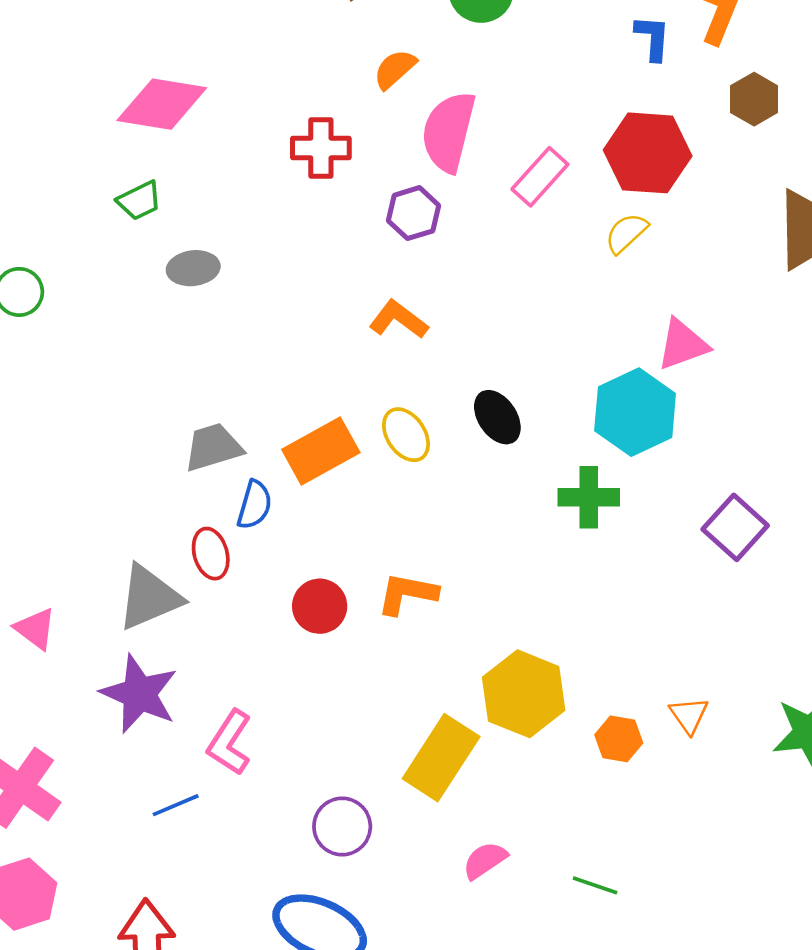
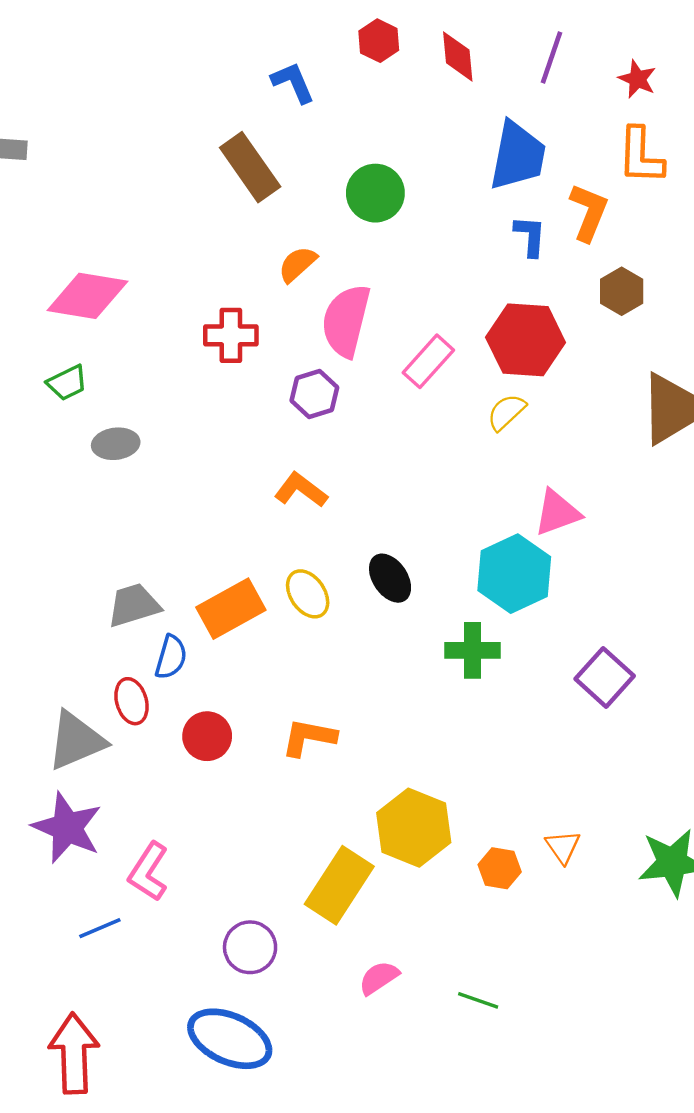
red circle: (320, 606) -> (207, 736), moved

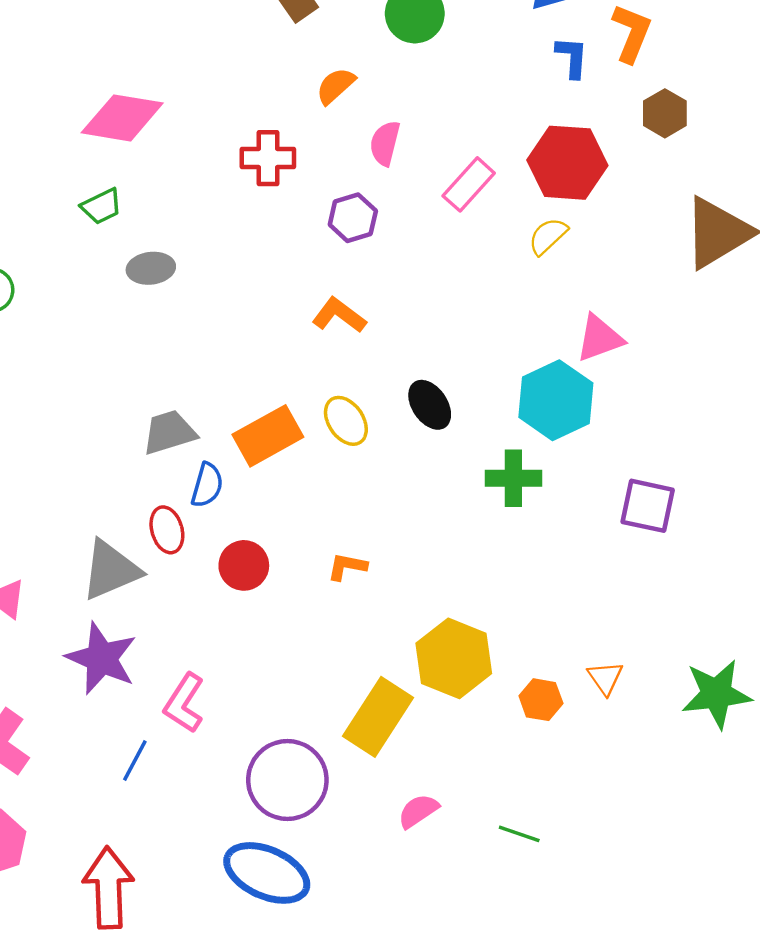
pink semicircle: (346, 321) -> (385, 143), size x0.6
purple square: (605, 677) -> (648, 506), turned -30
orange L-shape: (309, 737) -> (347, 567), size x0.7
blue line: (100, 928) -> (135, 760), turned -39
purple circle: (250, 947) -> (287, 780), size x1.5

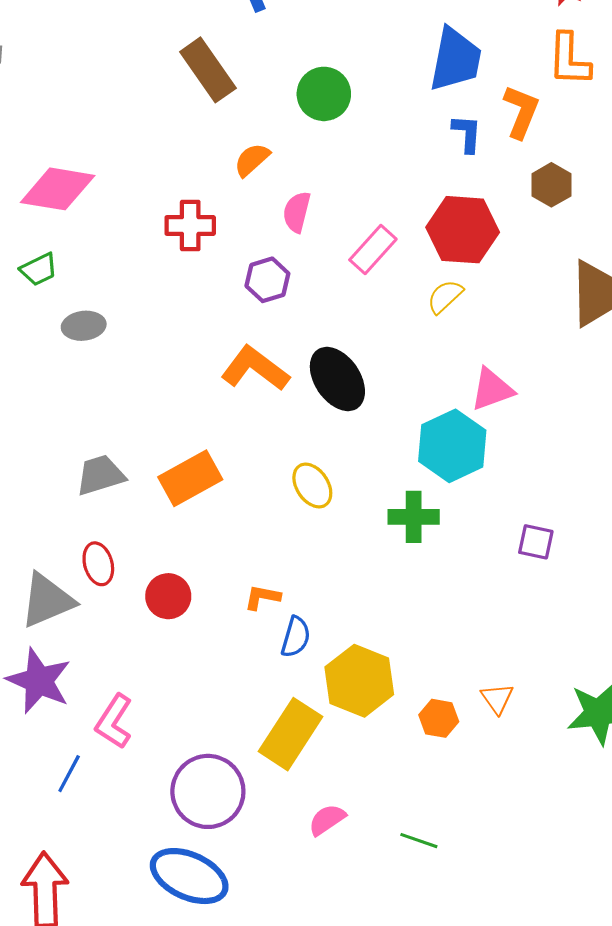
orange L-shape: (339, 315) -> (255, 369), size x1.4
black ellipse: (430, 405) -> (337, 379), moved, size x1.4
yellow ellipse: (346, 421) -> (312, 486), moved
blue semicircle: (207, 485) -> (296, 637), moved
purple square: (648, 506) -> (536, 542), size x0.7

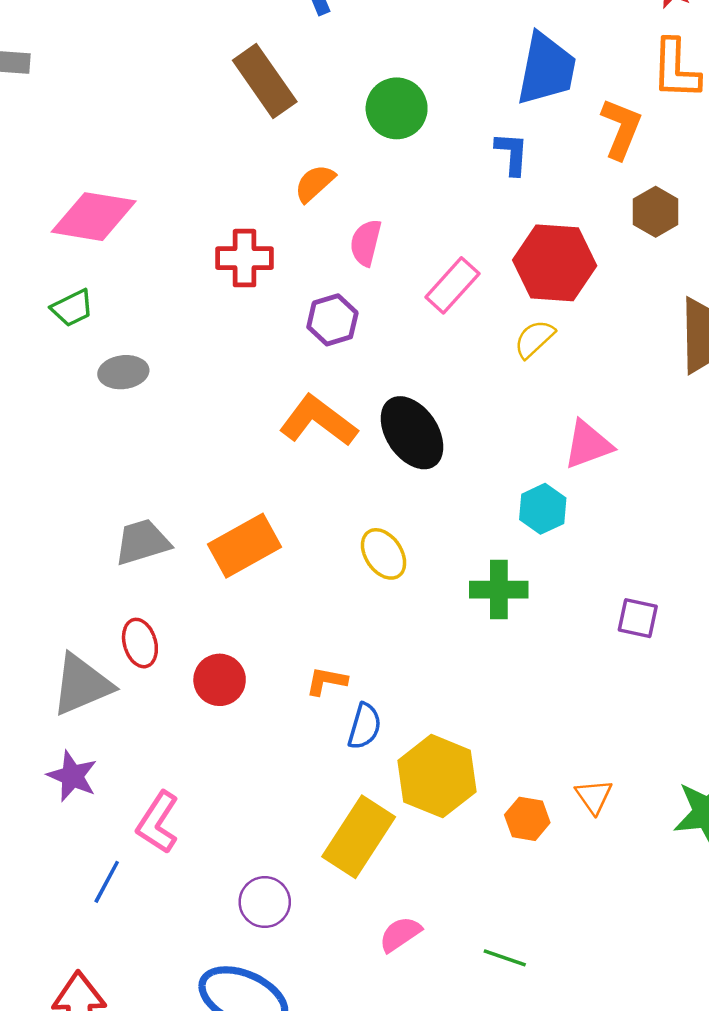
blue L-shape: (467, 134) -> (512, 154), moved
cyan hexagon: (452, 446) -> (543, 509), size x0.6
purple star: (39, 681) -> (72, 776), size x0.7
purple circle: (208, 791) -> (265, 902), size x0.6

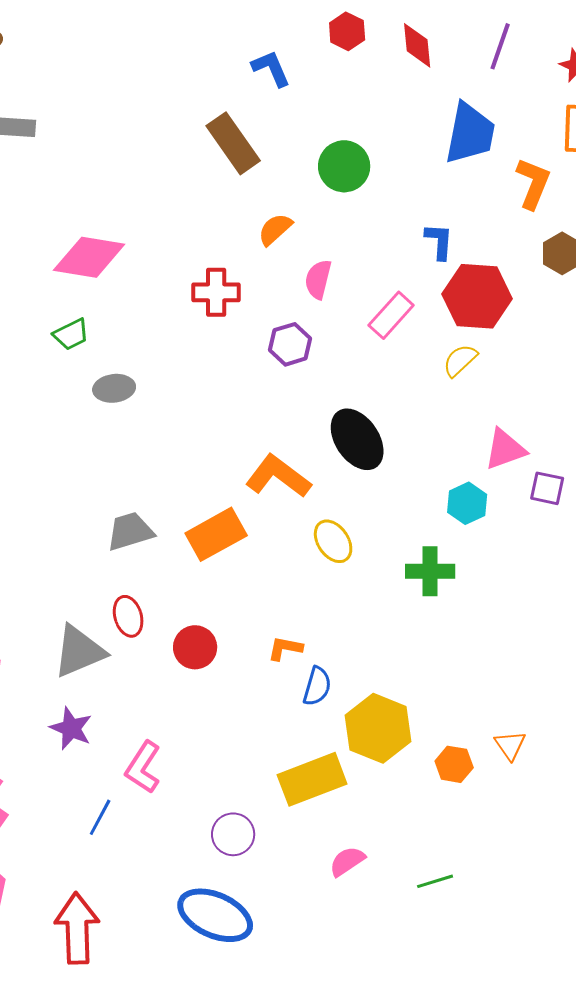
blue L-shape: (512, 154) -> (439, 241), moved
orange L-shape: (318, 421) -> (278, 476), moved
purple square: (638, 618) -> (547, 488), moved
yellow rectangle: (359, 837) -> (312, 779), turned 36
green line: (505, 958) -> (435, 881), turned -36

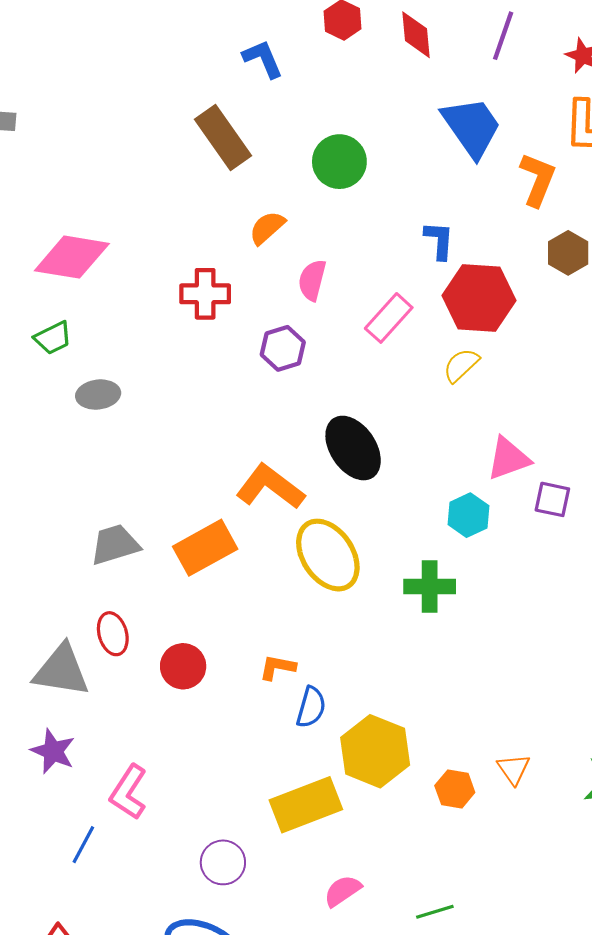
blue trapezoid: (470, 133) -> (472, 127), turned -46
yellow ellipse: (333, 541) -> (328, 555), size x1.6
gray triangle: (79, 651) -> (61, 670), turned 32

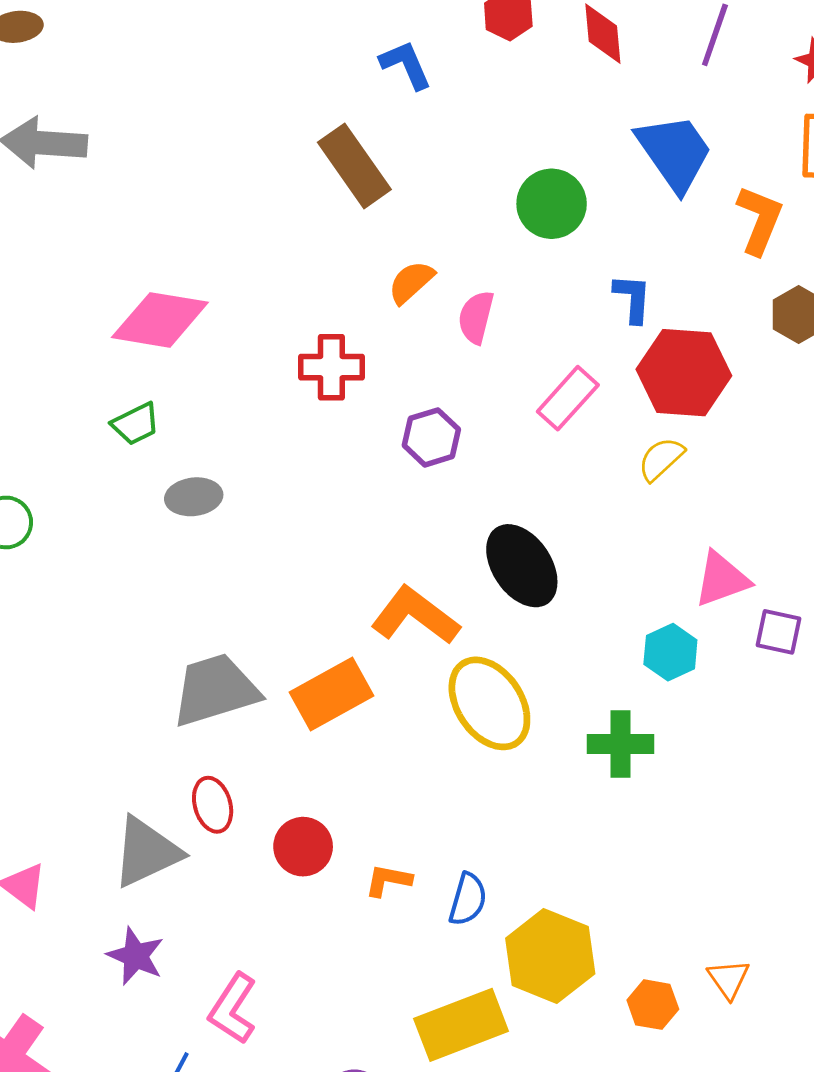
green circle: (339, 162) -> (552, 204), moved
pink semicircle: (312, 280) -> (476, 317), moved
gray trapezoid: (115, 545) -> (215, 690), size x1.4
orange L-shape: (278, 667) -> (388, 880), moved
gray triangle: (61, 670) -> (146, 852), turned -34

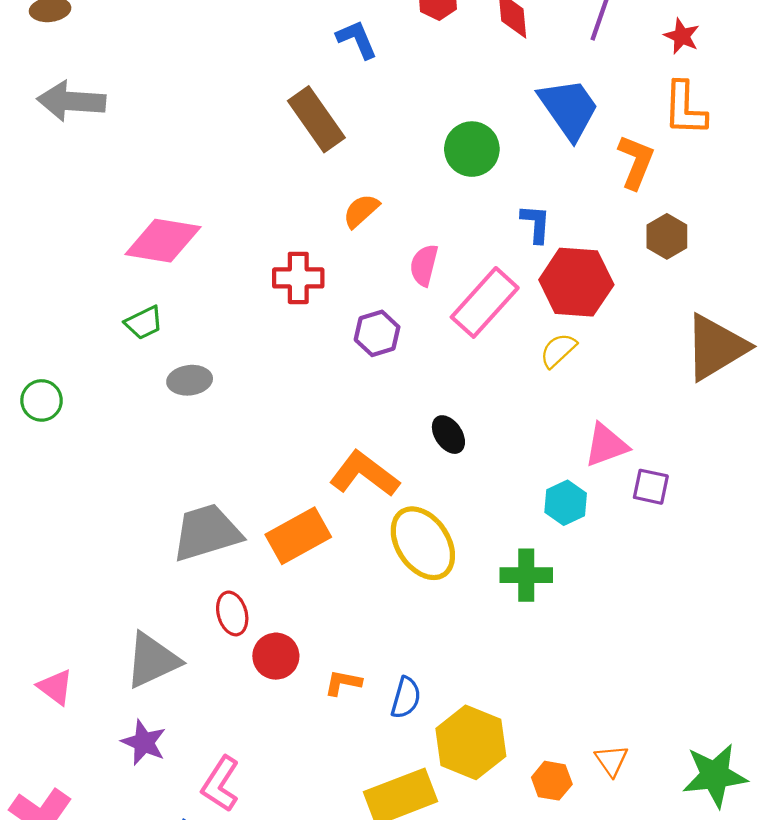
pink semicircle: (476, 317) -> (424, 265), moved
pink rectangle: (568, 398) -> (485, 302), size x1.4
black ellipse: (522, 566) -> (448, 435), size x0.6
red ellipse: (213, 805) -> (232, 613), moved

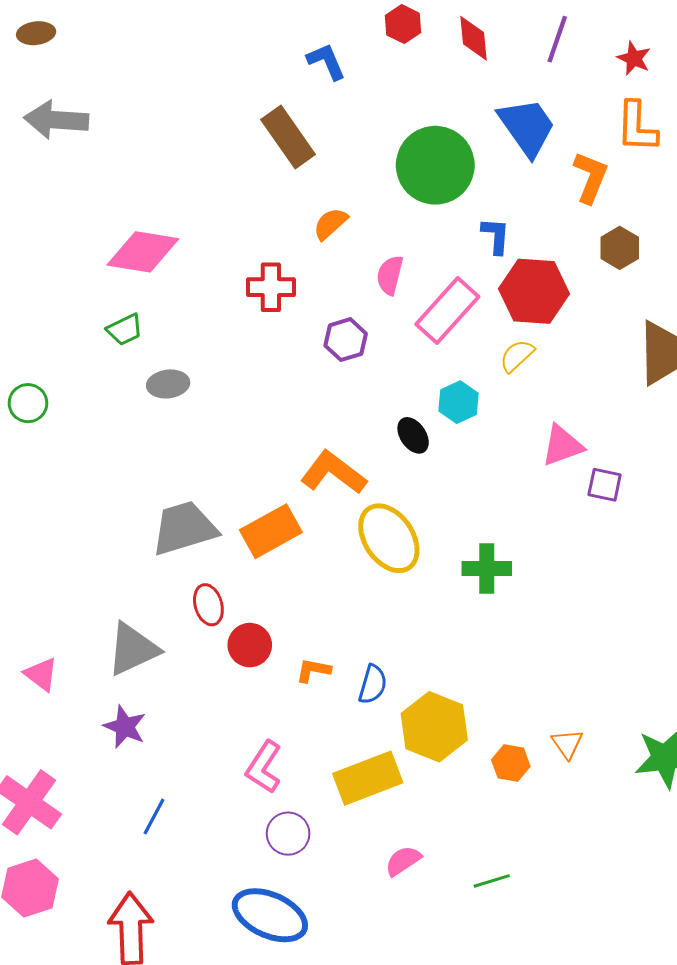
green circle: (472, 149) -> (435, 165), size x1.5
cyan hexagon: (566, 503) -> (458, 402), moved
pink L-shape: (220, 784) -> (264, 767), moved

